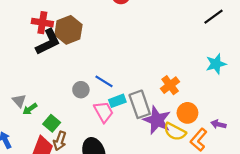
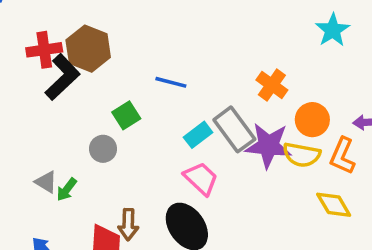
blue line: (104, 81) -> (171, 82), moved
gray circle: (81, 90) -> (103, 149), moved
pink trapezoid: (104, 112) -> (201, 178), moved
green square: (52, 123) -> (126, 115), moved, turned 35

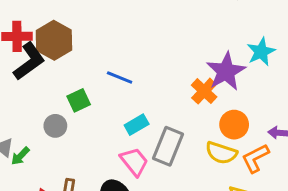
gray rectangle: (234, 129) -> (168, 146), moved, turned 51
purple star: (268, 146) -> (226, 71), moved, turned 30
orange L-shape: (342, 156) -> (255, 158), turned 32

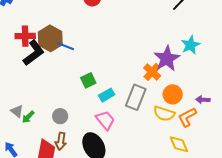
blue line: (120, 78) -> (65, 46), moved
green square: (79, 100) -> (88, 80), moved
gray circle: (55, 126) -> (60, 116), moved
gray rectangle: (168, 146) -> (136, 97), moved

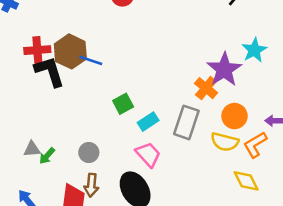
black L-shape: (34, 53) -> (50, 71), turned -68
gray triangle: (17, 111) -> (32, 149), turned -40

